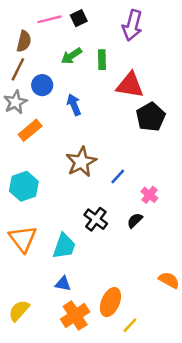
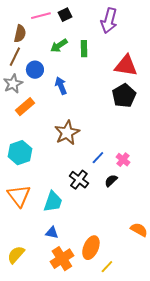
red triangle: (130, 85) -> (126, 66), moved
blue line: (118, 177) -> (98, 158), moved

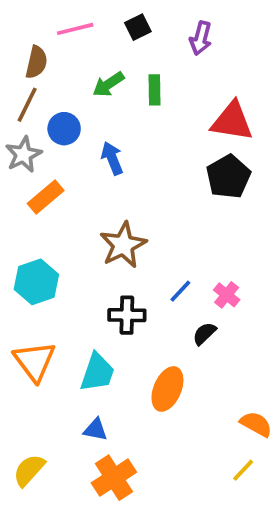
black square: (65, 15) -> (138, 27), moved
purple arrow: (109, 21) -> (201, 38), size x0.7
black cross: (79, 180) -> (127, 315), moved, turned -36
orange ellipse: (91, 248) -> (167, 389), moved
yellow line: (107, 267) -> (243, 470), moved

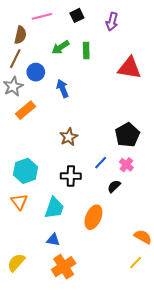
black pentagon: (228, 177) -> (127, 135), moved
brown star: (123, 245) -> (69, 137), size x0.7
cyan hexagon: (36, 282) -> (25, 171), moved
orange triangle: (35, 361) -> (19, 202), size x0.7

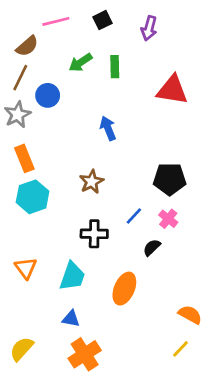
brown semicircle: (20, 35) -> (27, 46), turned 36
blue arrow: (63, 89) -> (108, 128), moved
orange rectangle: (25, 110) -> (24, 158), moved, turned -72
black pentagon: (127, 135) -> (170, 179), turned 30
cyan hexagon: (25, 171) -> (33, 197), moved

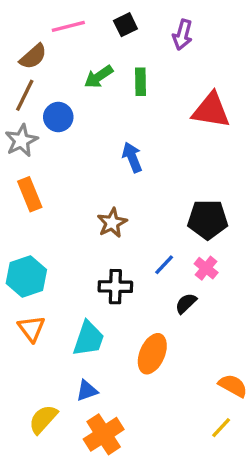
cyan hexagon: (33, 197) -> (26, 277), moved
blue triangle: (71, 319) -> (87, 391), turned -30
yellow semicircle: (22, 349) -> (43, 419), moved

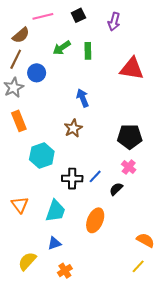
brown star: (112, 223) -> (73, 128), moved
blue line: (164, 265) -> (95, 176), moved
cyan hexagon: (26, 277) -> (42, 156), moved
orange cross: (104, 434) -> (65, 271), size x0.6

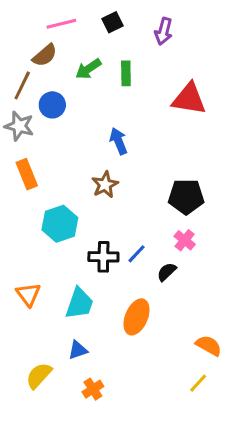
brown semicircle: (21, 35) -> (45, 55), moved
gray star: (14, 88) -> (19, 126), turned -30

